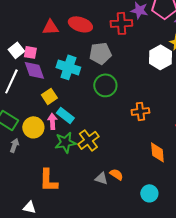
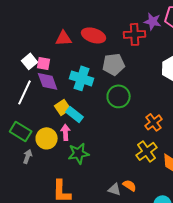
orange cross: (140, 111) -> (154, 122), turned -30
cyan rectangle: (65, 115) -> (75, 114), moved
yellow cross: (88, 140) -> (147, 151), moved

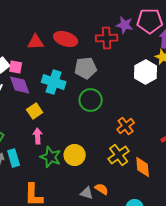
cyan rectangle: (75, 114) -> (14, 158), moved, turned 36
yellow circle: (47, 138) -> (75, 155), moved
green star: (79, 153) -> (51, 157), turned 30

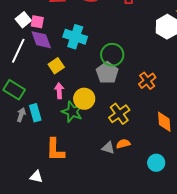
gray pentagon: (86, 68) -> (107, 73), moved, turned -30
yellow circle: (75, 155) -> (84, 99), moved
yellow cross: (119, 155) -> (119, 114), moved
orange semicircle: (102, 189) -> (123, 144), turned -48

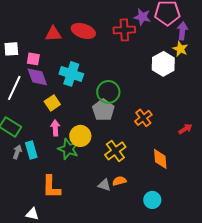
white square: (23, 20) -> (11, 49), moved, turned 35

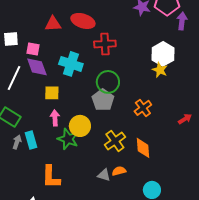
red cross: (124, 30) -> (105, 44), moved
yellow star: (180, 49) -> (160, 70), moved
yellow square: (52, 103) -> (52, 93), turned 35
orange diamond: (160, 159) -> (143, 148), moved

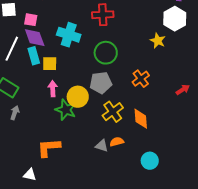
white hexagon: (163, 54) -> (175, 19), moved
gray pentagon: (103, 100) -> (101, 83), moved, turned 30
cyan rectangle: (31, 140) -> (34, 56), moved
orange L-shape: (51, 177) -> (49, 148), turned 85

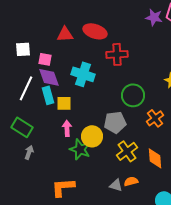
green circle: (106, 53) -> (133, 95), moved

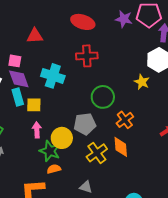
red ellipse: (95, 31) -> (83, 22), moved
orange diamond: (155, 158) -> (121, 147), moved
orange semicircle: (131, 181) -> (54, 169), moved

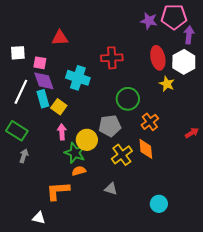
red ellipse: (83, 22) -> (158, 58), moved, turned 60
yellow square: (34, 105) -> (59, 107), turned 35

